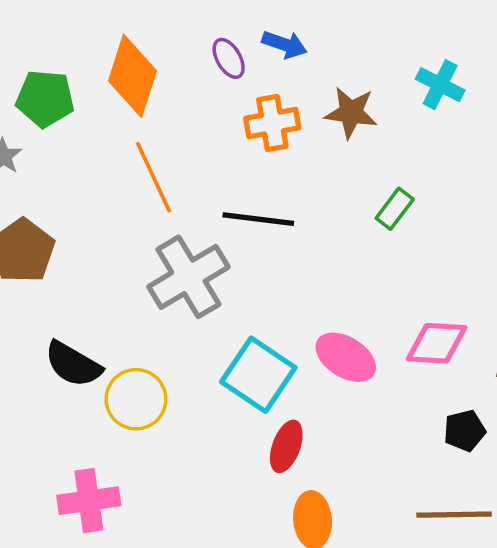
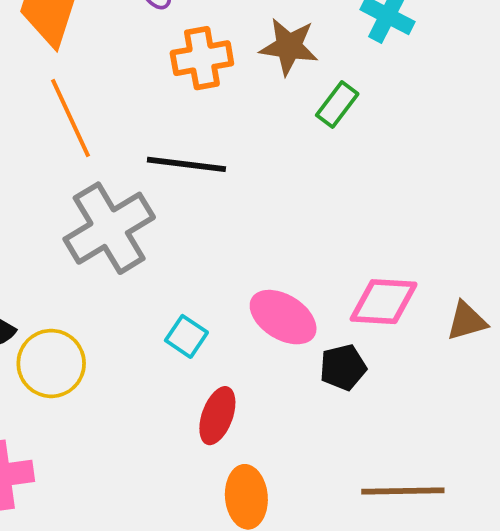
green rectangle: (395, 209) -> (337, 105), moved
cyan square: (258, 375) -> (186, 336), size x0.5
black pentagon: (465, 431) -> (343, 367), moved

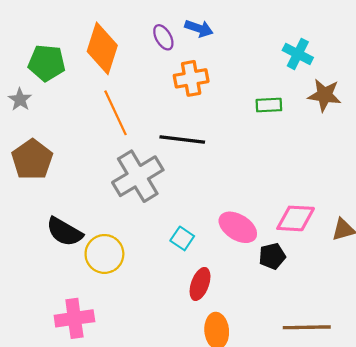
brown star: (289, 47) -> (324, 95), moved
green rectangle: (337, 105) -> (269, 105), turned 50

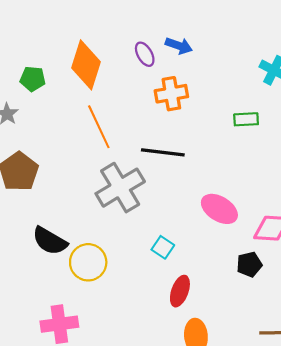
green pentagon: (47, 63) -> (33, 79), size x0.7
pink ellipse: (238, 227) -> (219, 209), moved

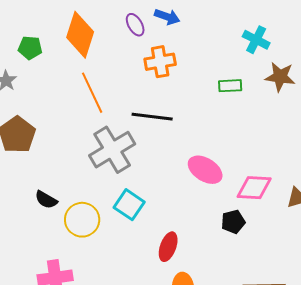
black semicircle: (50, 241) -> (46, 200), size x0.7
cyan square: (163, 247) -> (129, 205), moved, size x1.4

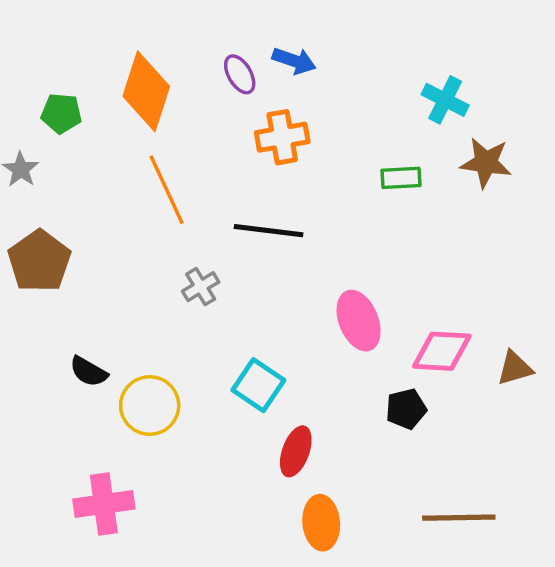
gray cross: (112, 150) -> (201, 287), size x0.5
pink ellipse: (205, 170) -> (359, 321), turned 36
cyan square: (129, 205) -> (258, 385), moved

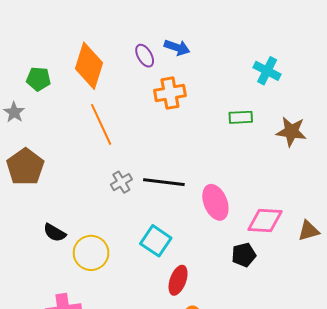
brown star: (486, 163) -> (291, 132), moved
black line: (269, 231) -> (164, 182), moved

